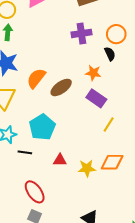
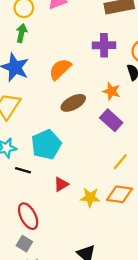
orange semicircle: (36, 78) -> (60, 69), moved
yellow line: (109, 124) -> (120, 162), moved
red triangle: (60, 160) -> (61, 184), turned -40

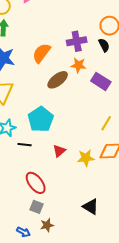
purple cross: (104, 45) -> (77, 41), moved
orange star: (111, 91) -> (79, 65), moved
purple rectangle: (111, 120) -> (101, 81), moved

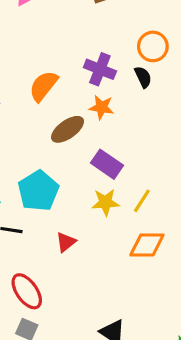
purple cross: (77, 41) -> (100, 69), turned 30
purple rectangle: (101, 81) -> (107, 164), moved
yellow star: (86, 158) -> (105, 202), moved

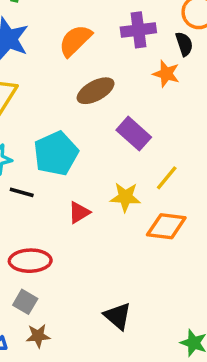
purple cross: (100, 69) -> (138, 30), turned -36
orange star: (101, 107) -> (166, 74), moved
yellow star: (105, 202) -> (125, 197), moved
red ellipse: (27, 291) -> (30, 261), turned -63

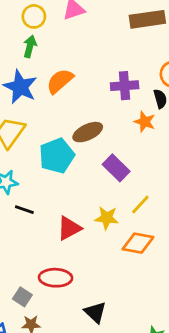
orange semicircle: (75, 41) -> (60, 81), moved
cyan pentagon: (56, 153) -> (57, 156), moved
red triangle: (79, 212) -> (69, 228), size x1.4
red ellipse: (30, 261) -> (56, 278), moved

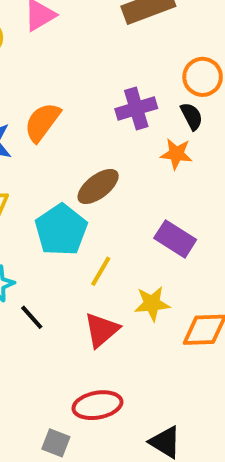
purple rectangle: (116, 168) -> (175, 239), moved
yellow line: (140, 204) -> (101, 271), moved
black line: (24, 210) -> (32, 317), turned 42

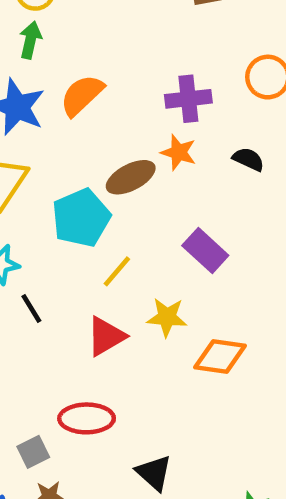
black semicircle: (192, 116) -> (248, 159), moved, turned -48
orange star: (176, 154) -> (179, 152), moved
gray square: (56, 443) -> (33, 452), turned 32

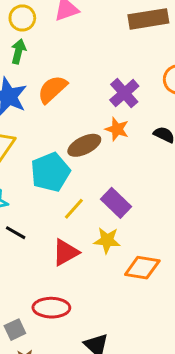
purple cross: (188, 99) -> (124, 93), turned -36
purple rectangle: (205, 250) -> (116, 203), moved
black line: (31, 308) -> (16, 233), turned -30

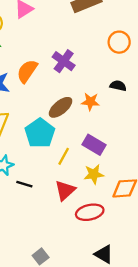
purple cross: (124, 93) -> (64, 61), moved
orange star: (117, 129) -> (90, 102), moved
red ellipse: (51, 308) -> (90, 212), moved

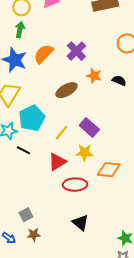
orange star: (90, 102) -> (94, 76), moved
cyan pentagon: (40, 133) -> (32, 118), moved

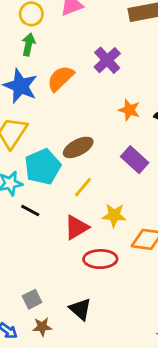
purple cross: (76, 51) -> (107, 60), moved
brown ellipse: (66, 90) -> (78, 147), moved
purple rectangle: (89, 127) -> (135, 160), moved
black triangle: (80, 223) -> (80, 309), moved

